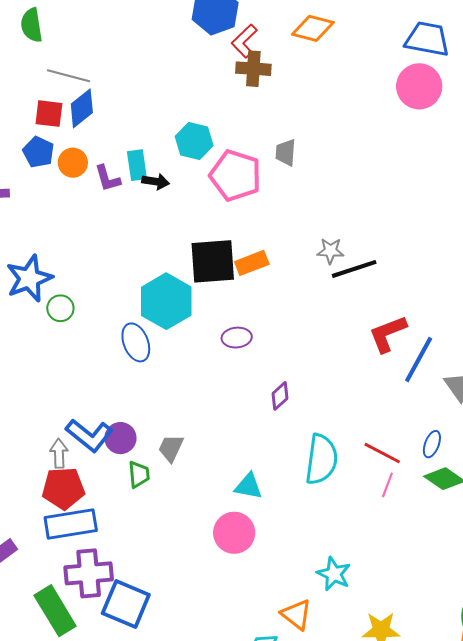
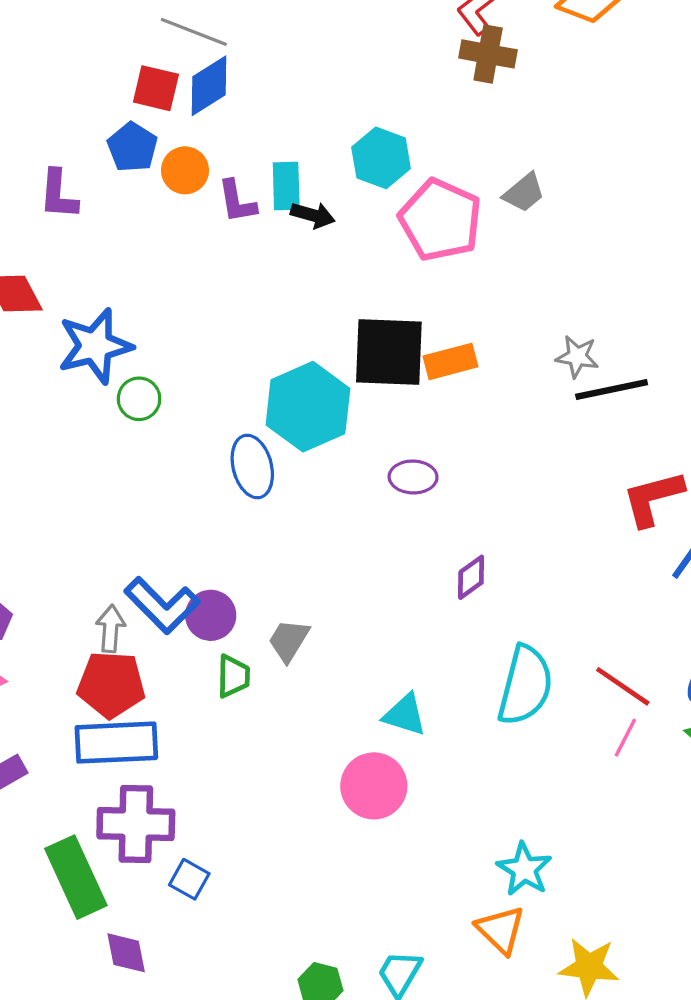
gray trapezoid: (286, 153) -> (524, 193), turned -140
blue square: (126, 604) -> (189, 879), size x0.5
orange triangle: (296, 614) -> (501, 930), moved

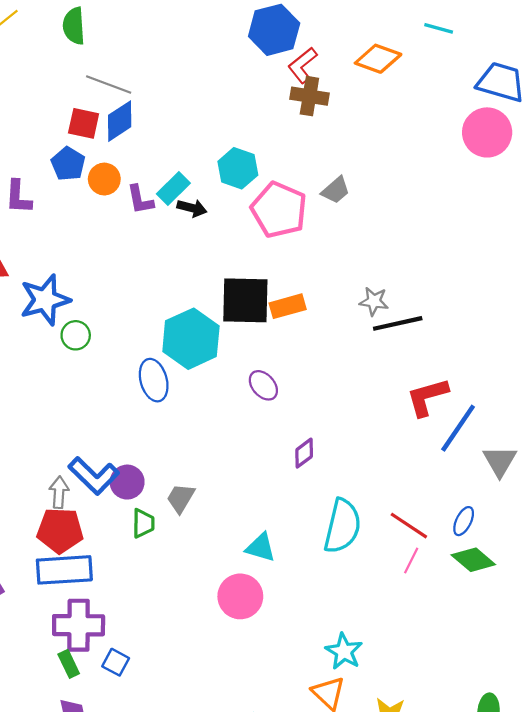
cyan rectangle: (286, 186) -> (173, 188), turned 48
purple ellipse: (413, 477) -> (263, 385), turned 48
green rectangle: (76, 877) -> (69, 664), moved, size x0.5

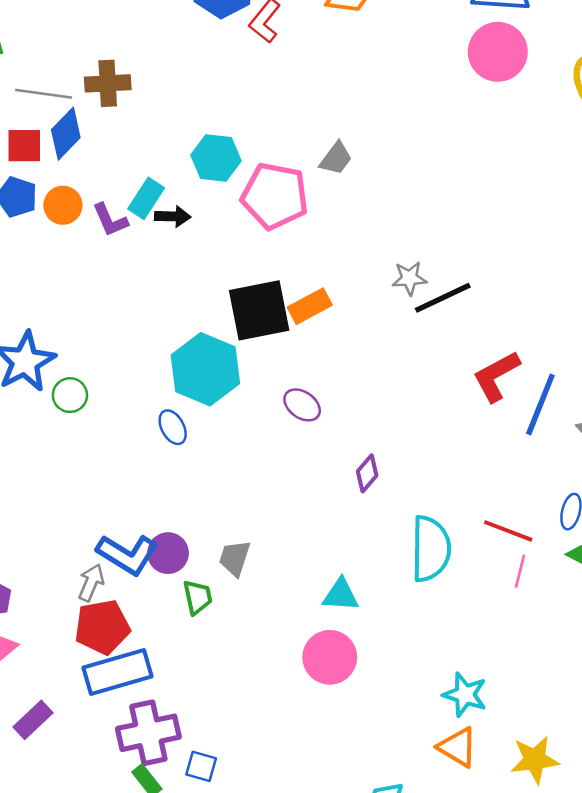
brown cross: (309, 96) -> (108, 83), moved
blue ellipse: (154, 380) -> (173, 427), size x0.7
gray arrow: (59, 492) -> (91, 583), turned 32

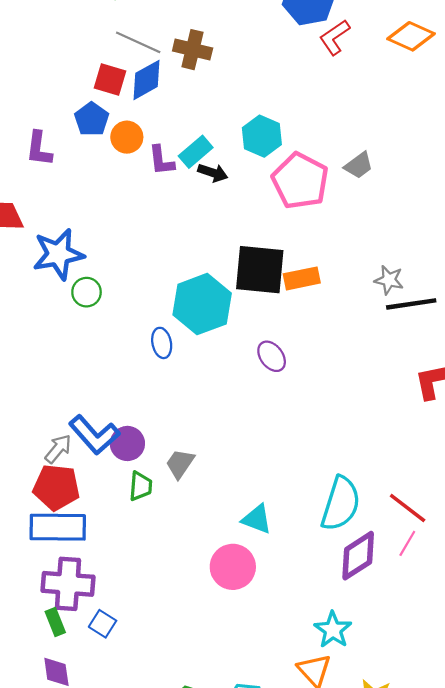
purple diamond: (367, 473) -> (358, 556), moved, size x1.6

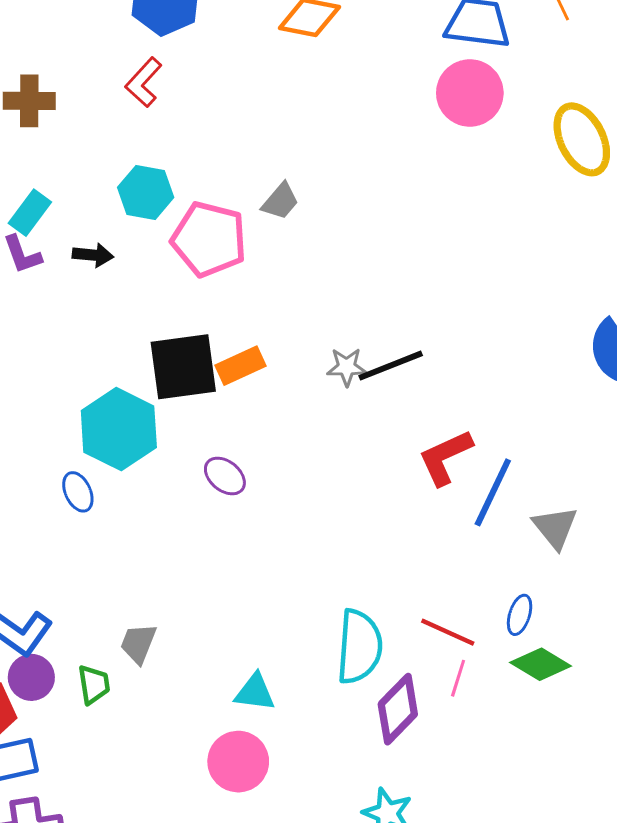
red L-shape: (335, 37) -> (144, 82), moved
cyan rectangle: (196, 152) -> (30, 213), moved
gray star: (389, 280) -> (347, 367), moved
purple circle: (127, 443) -> (31, 677), moved

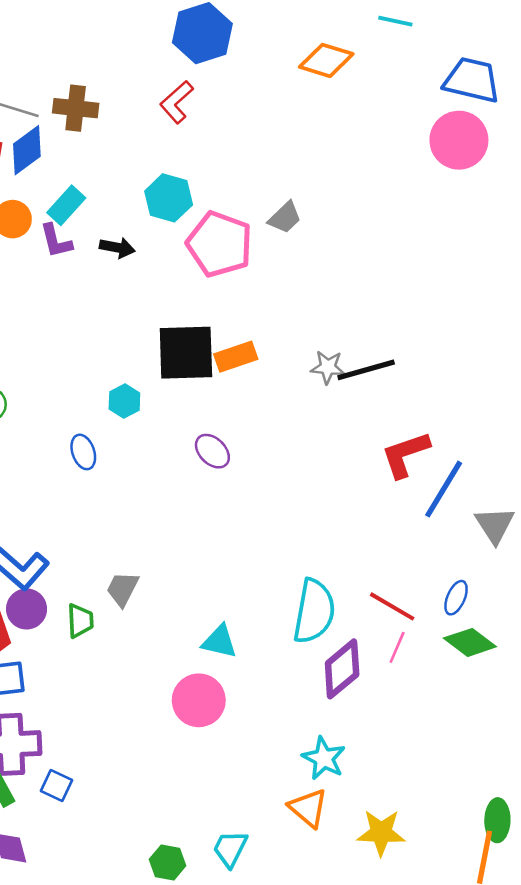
cyan hexagon: (119, 429) -> (124, 401), size x0.5

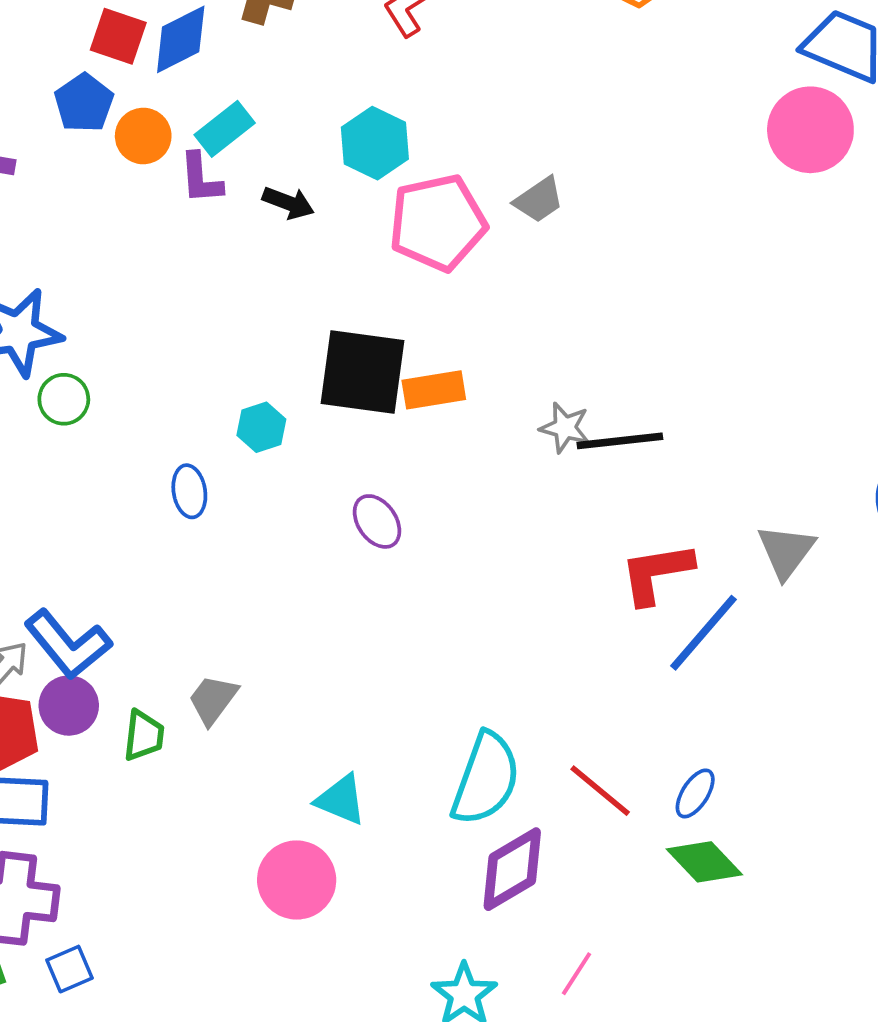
pink pentagon: (220, 244) -> (438, 223), turned 30
gray triangle: (495, 525) -> (786, 551), moved
pink line: (397, 647) -> (577, 974), moved
blue square: (57, 785) -> (70, 969), turned 32

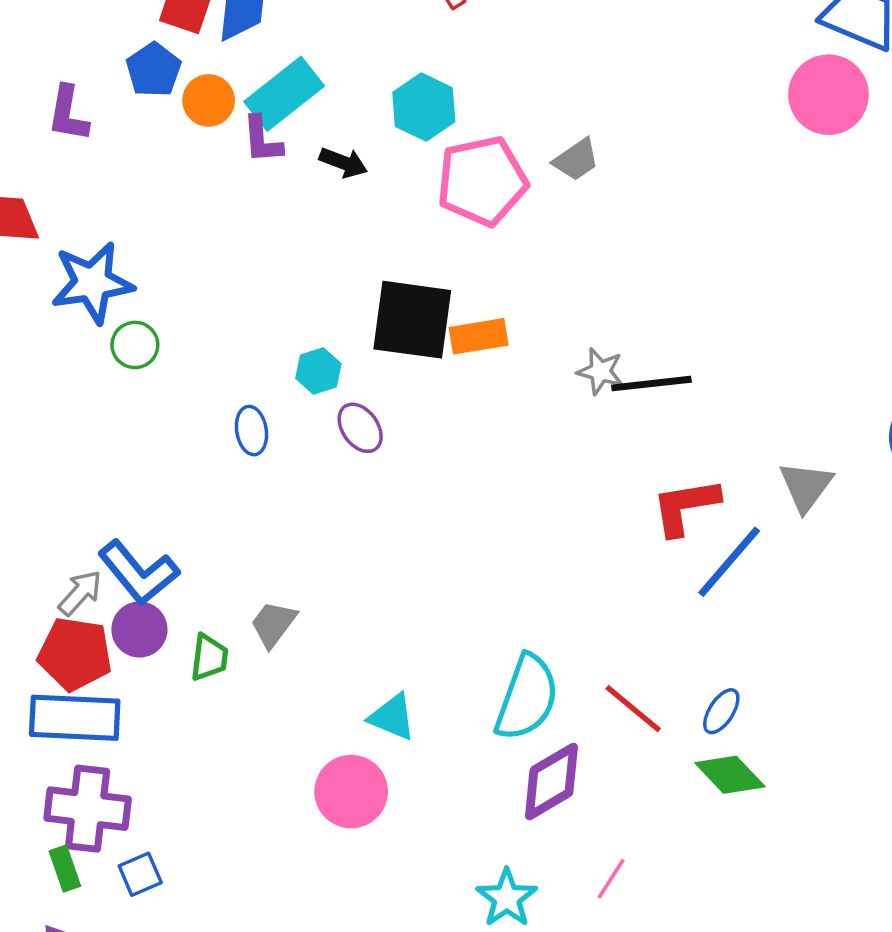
cyan rectangle: (225, 129) -> (284, 94), size x1.4
purple ellipse: (377, 521) -> (360, 428), moved

